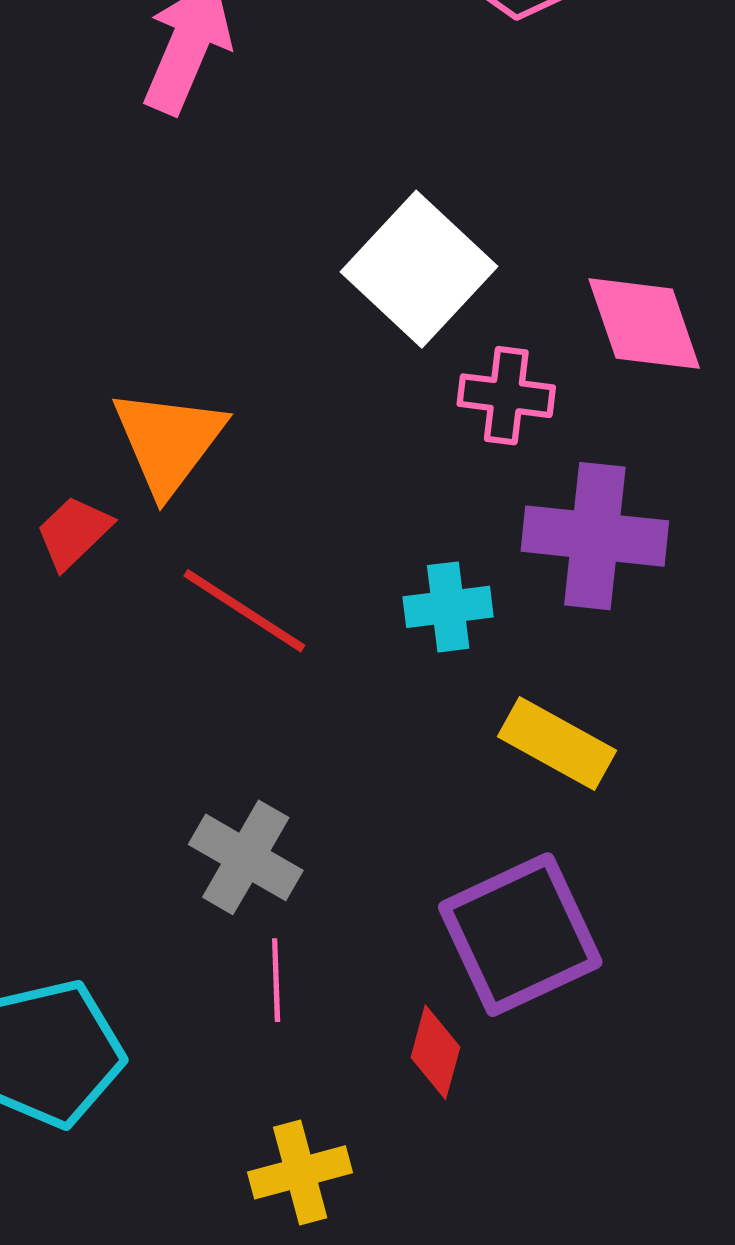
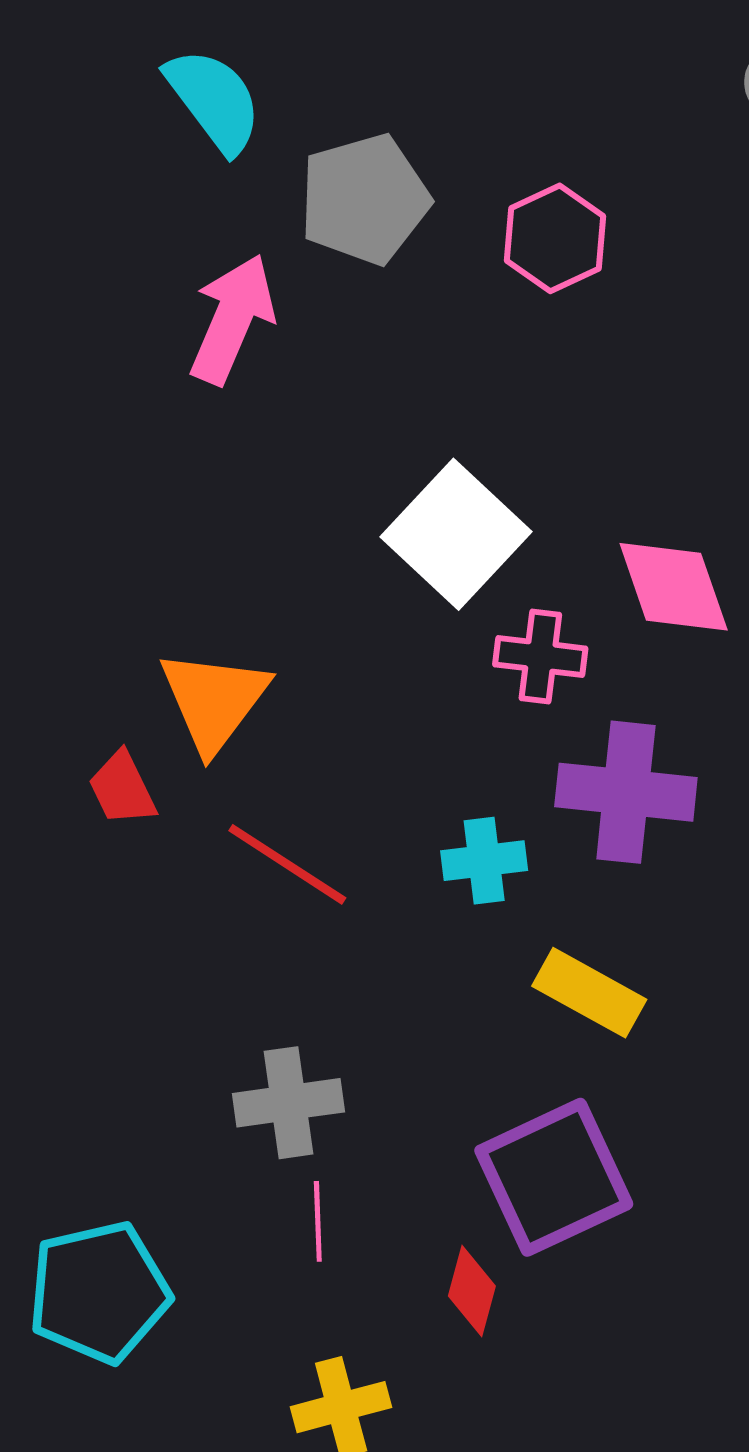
red trapezoid: (74, 532) -> (122, 789), turned -72
gray cross: (246, 857) -> (289, 1103), turned -38

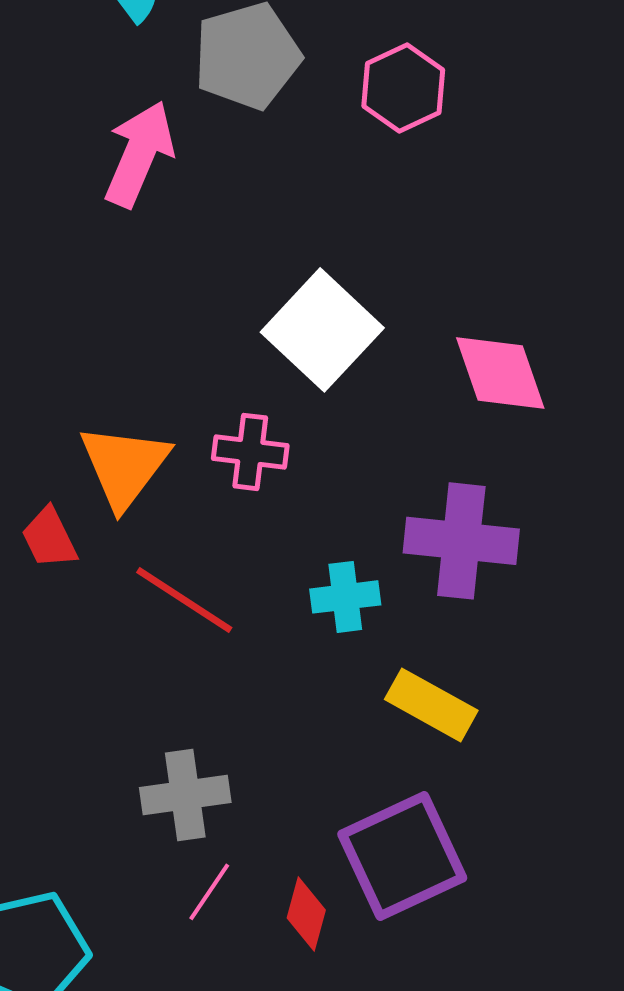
pink cross: (540, 656) -> (250, 452), moved
pink line: (318, 1221) -> (209, 892), turned 36
red diamond: (472, 1291) -> (306, 914), moved

